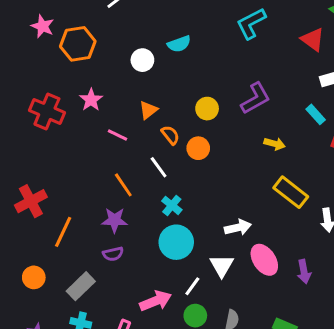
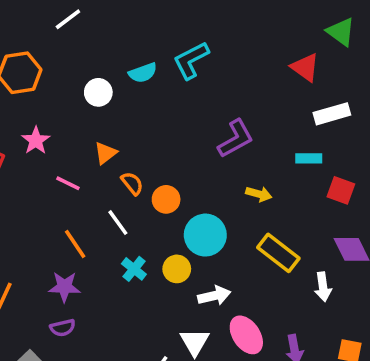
cyan L-shape: (251, 23) -> (191, 60), moved
yellow circle: (207, 109) -> (177, 269), moved
cyan rectangle: (316, 114) -> (309, 158), turned -48
cyan circle: (176, 242) -> (205, 235), moved

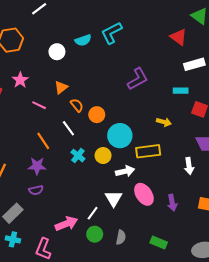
yellow arrow: (259, 194) -> (164, 122), moved
yellow rectangle: (278, 253) -> (148, 151), moved, turned -45

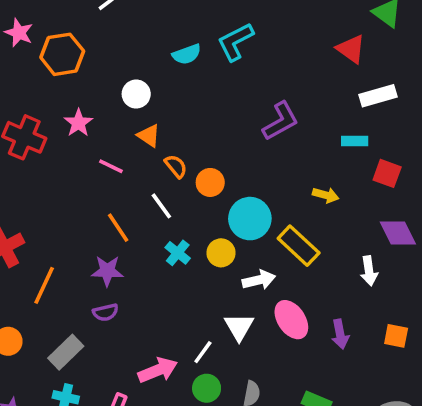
white circle: (57, 52) -> (136, 94), moved
orange triangle: (61, 87) -> (149, 136), turned -48
yellow rectangle: (148, 151) -> (299, 246), turned 50

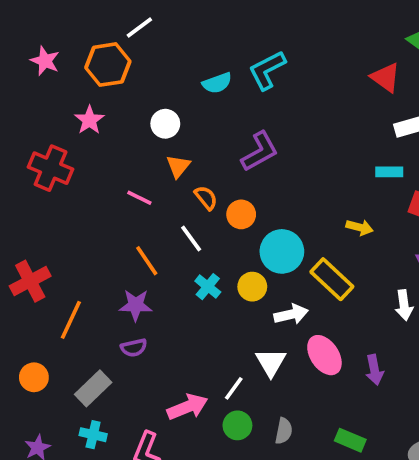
orange hexagon: (62, 54) -> (108, 65), moved
purple L-shape: (281, 121) -> (260, 151), moved
pink star: (78, 123) -> (89, 120), moved
orange triangle: (149, 136) -> (178, 166), turned 35

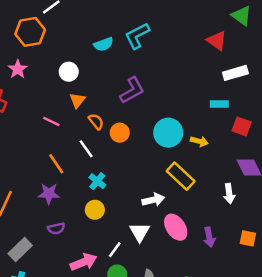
cyan circle: (282, 251) -> (168, 133), moved
yellow circle: (252, 287) -> (95, 210), moved
purple semicircle: (134, 348) -> (56, 228), moved

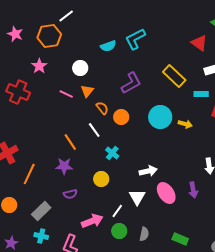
pink line: (51, 121) -> (66, 94), moved
yellow rectangle: (181, 176) -> (174, 76), moved
cyan cross: (97, 181) -> (112, 153), moved
purple arrow: (209, 237) -> (193, 190), moved

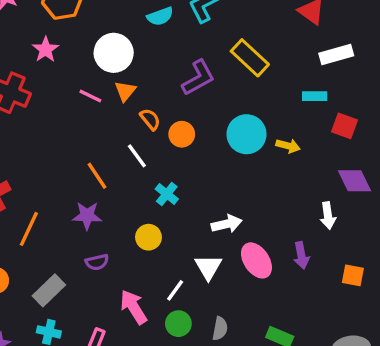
white circle: (80, 68) -> (114, 53), size x1.5
yellow rectangle: (174, 76) -> (250, 58), moved
pink arrow: (92, 221) -> (134, 307), turned -100

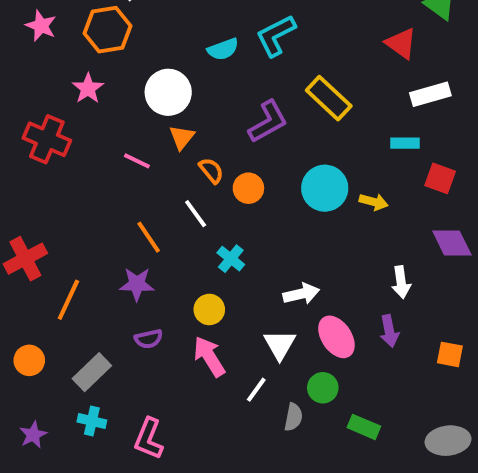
pink line: (90, 96) -> (137, 161), moved
white arrow: (328, 216) -> (401, 282), moved
white line: (175, 290) -> (256, 390), moved
pink arrow: (134, 307) -> (209, 356), moved
green circle: (178, 324) -> (323, 388), moved

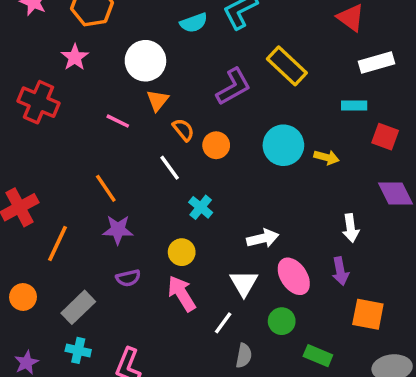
orange line: (149, 237) -> (106, 188), moved
orange square: (450, 354) -> (368, 314), moved, size x1.4
gray semicircle: (293, 417) -> (244, 356), moved

